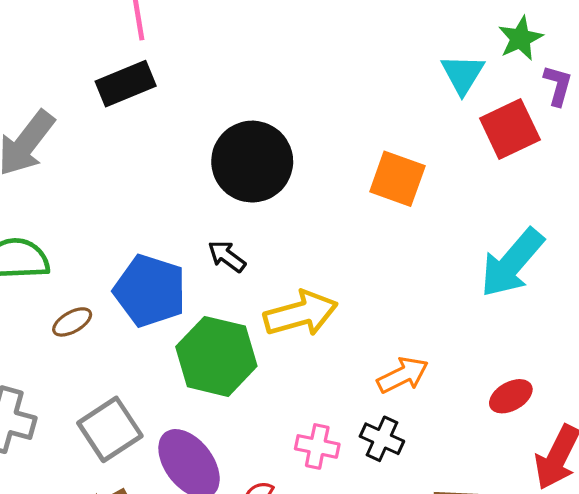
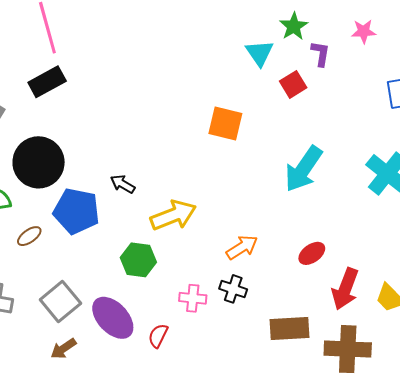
red square: (510, 129) -> (293, 84), size x0.7
black circle: (252, 162) -> (39, 162), moved
green hexagon: (216, 356) -> (138, 260), moved, size x0.7

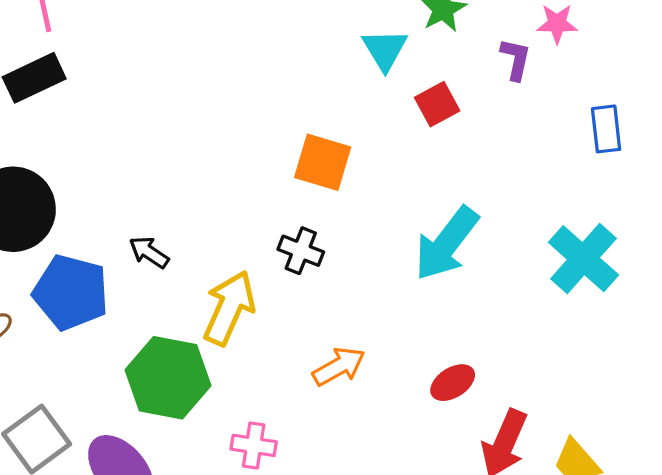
purple L-shape: (321, 54) -> (516, 59), moved
yellow arrow: (173, 215) -> (229, 308), turned -48
green hexagon: (138, 260) -> (168, 378), size x1.4
black cross: (233, 289) -> (301, 251), moved

